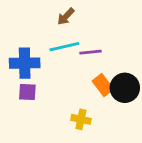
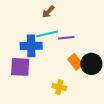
blue cross: (25, 63) -> (31, 46), moved
purple square: (27, 92) -> (20, 67), size x1.5

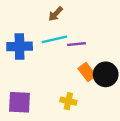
blue cross: (31, 46) -> (20, 46), moved
purple square: (20, 67) -> (20, 102), moved

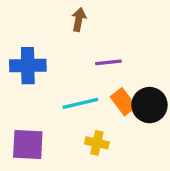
brown arrow: (56, 14) -> (79, 20), turned 147
cyan line: (54, 39) -> (80, 103), moved

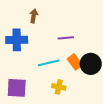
brown arrow: (79, 20) -> (34, 16), moved

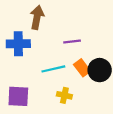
brown arrow: (34, 16) -> (37, 17), size x1.5

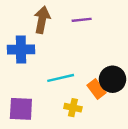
purple line: (72, 41) -> (82, 20), moved
orange rectangle: (82, 68) -> (96, 89), moved

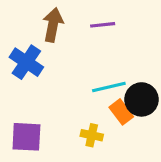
blue cross: (21, 50) -> (26, 62), turned 35
cyan line: (61, 78) -> (109, 87), moved

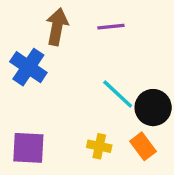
cyan line: (109, 87) -> (118, 94), turned 56
orange rectangle: (121, 112) -> (143, 146), moved

